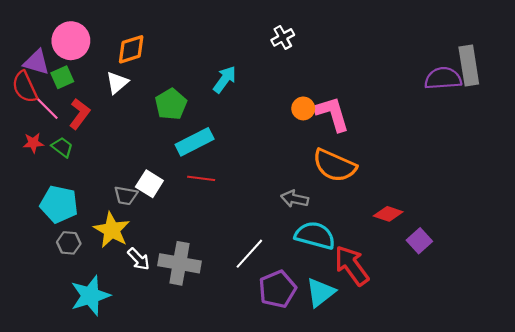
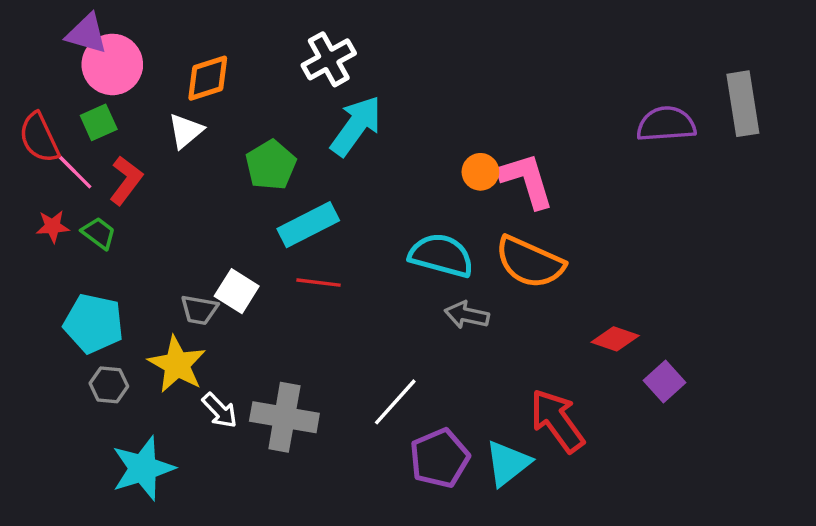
white cross: (283, 37) -> (329, 59), moved, size x1.4
purple triangle: (36, 62) -> (87, 34), moved
purple semicircle: (443, 78) -> (666, 124), moved
cyan arrow: (225, 79) -> (356, 126), size x1.4
cyan semicircle: (315, 235) -> (441, 255), moved

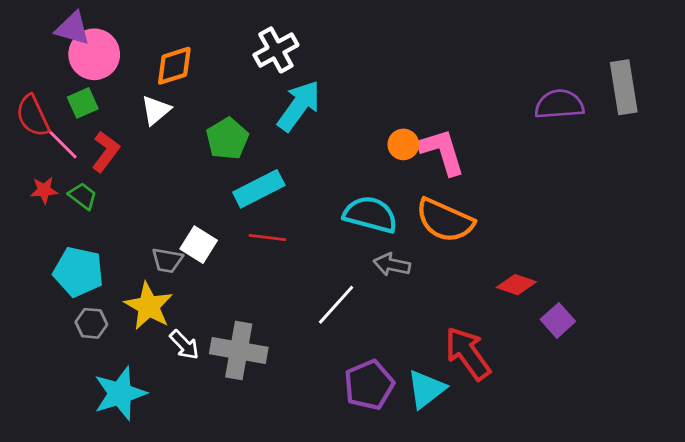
white line: (395, 402) -> (336, 305), moved

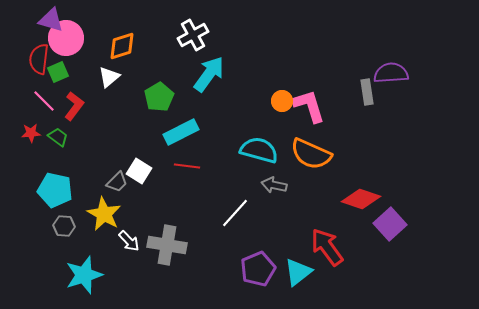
gray rectangle: (624, 87) -> (367, 92), moved, size x0.7
red semicircle: (33, 116) -> (39, 59), moved, turned 32
gray trapezoid: (167, 260) -> (117, 182), turned -55
red diamond: (516, 285) -> (361, 199), size x1.4
purple square: (558, 320) -> (390, 224), size x1.4

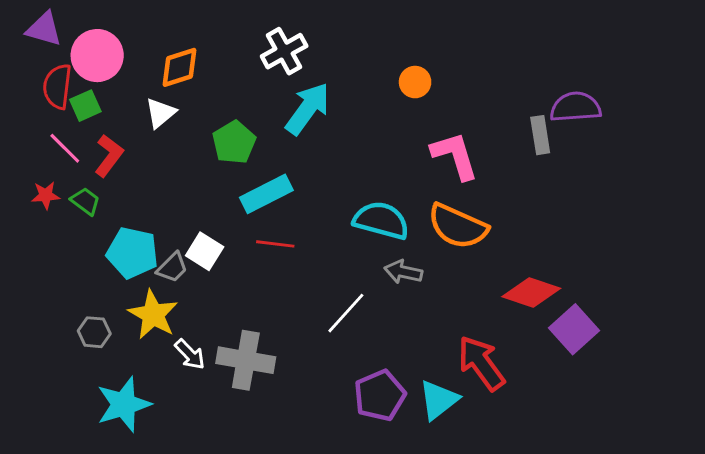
purple triangle: (51, 20) -> (44, 29), moved
orange circle: (282, 101) -> (415, 82), moved
cyan pentagon: (55, 190) -> (132, 253), moved

